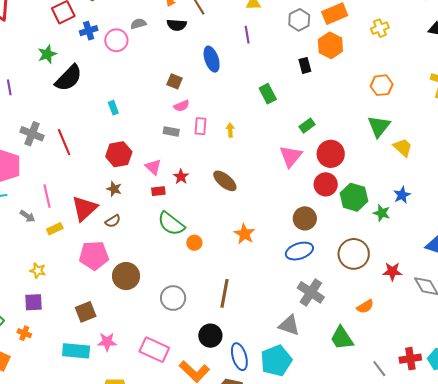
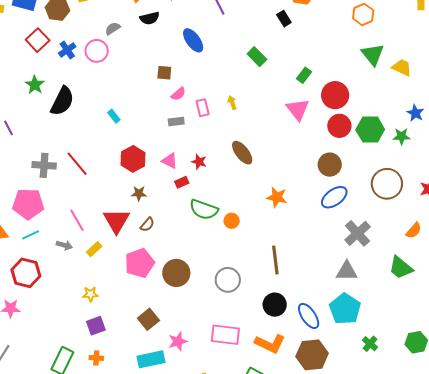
brown ellipse: (225, 181) -> (242, 153), turned 30
gray cross: (311, 292) -> (358, 233), turned 32

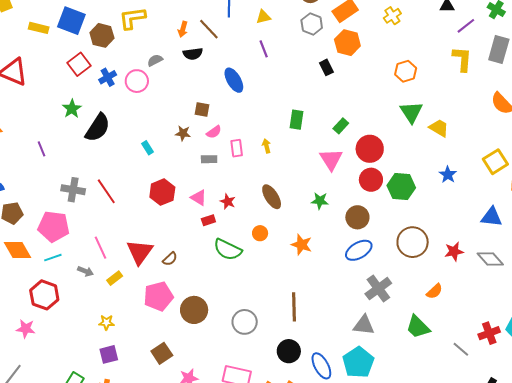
green rectangle: (257, 57) -> (297, 120), moved, turned 48
green star: (401, 136) -> (320, 201), moved
brown star: (139, 193) -> (183, 133), moved
orange circle: (232, 221) -> (260, 233), moved

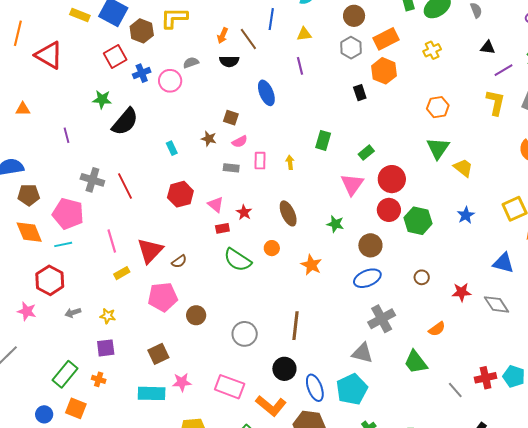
green star: (72, 109) -> (102, 99), turned 30
brown circle: (413, 242) -> (422, 277), size x0.5
gray arrow: (85, 271) -> (73, 313), moved, turned 133
brown circle: (194, 310) -> (196, 315), size x0.7

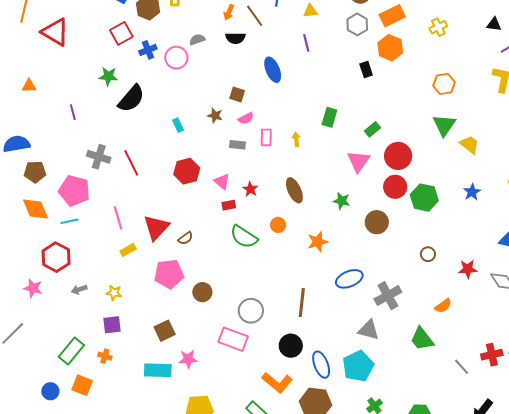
orange star: (311, 265) -> (318, 242), turned 30
blue ellipse: (367, 278) -> (349, 279), moved
pink rectangle: (230, 387) -> (233, 339), moved

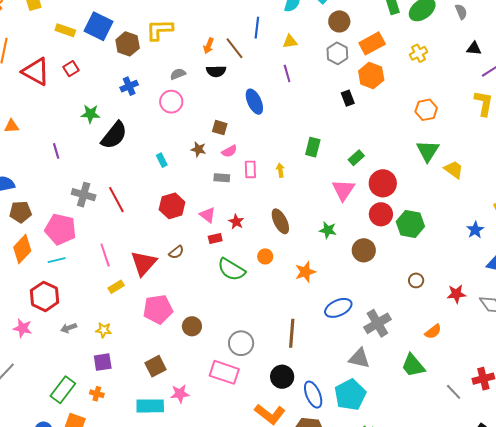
red square: (121, 33) -> (71, 69), moved, size x0.7
pink circle: (176, 58) -> (171, 102), moved
blue star: (472, 192) -> (475, 230), moved
orange diamond: (35, 209) -> (22, 249), turned 68
brown semicircle: (185, 238) -> (176, 252), moved

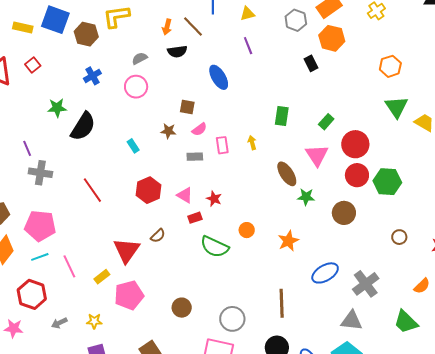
gray cross: (84, 195) -> (40, 173), moved
brown ellipse: (280, 221) -> (287, 174), moved
pink line: (105, 255) -> (69, 266), moved
pink pentagon: (158, 309) -> (129, 295), moved

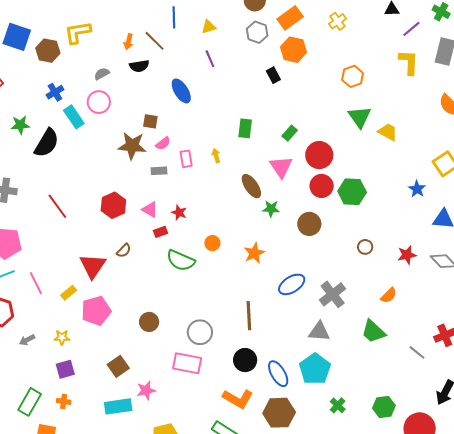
brown star: (168, 131) -> (132, 146), size x1.8
cyan rectangle: (133, 146) -> (74, 117), moved, size x1.6

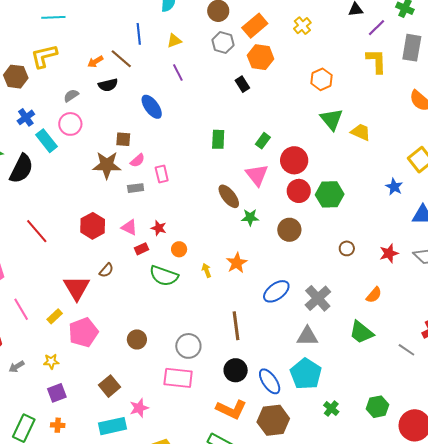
orange arrow: (128, 42) -> (95, 62), turned 49
yellow arrow: (216, 156) -> (206, 270), moved
orange circle: (212, 243) -> (179, 249), moved

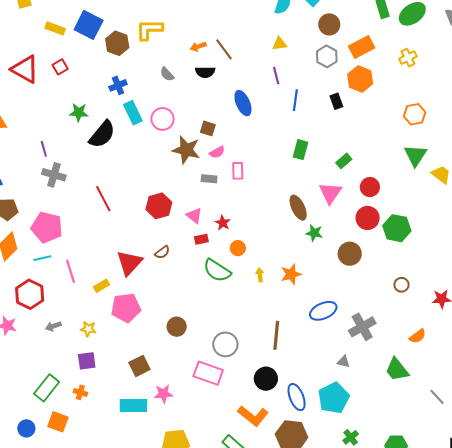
blue line: (139, 34) -> (295, 100), moved
gray semicircle: (71, 96) -> (167, 74), turned -112
pink circle: (70, 124) -> (163, 119), moved
red circle: (294, 160) -> (370, 187), size x0.7
gray triangle: (307, 336) -> (343, 362), size x0.6

